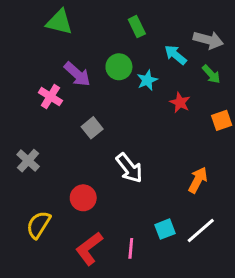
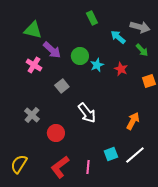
green triangle: (59, 22) -> (33, 30), moved
green circle: (119, 67) -> (80, 56), moved
cyan star: (147, 80) -> (97, 65), moved
gray cross: (28, 161) -> (32, 115), moved
yellow semicircle: (38, 225) -> (19, 164), moved

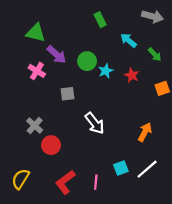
gray arrow: (140, 27) -> (152, 16), moved
gray square: (62, 86) -> (67, 94), turned 32
red circle: (56, 133) -> (51, 145), moved

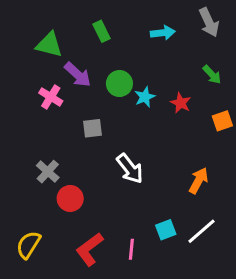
gray arrow: (152, 16) -> (209, 22), turned 50
green rectangle: (100, 20) -> (102, 31), moved
cyan arrow: (128, 40) -> (163, 33), moved, turned 133

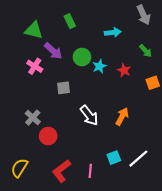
cyan arrow: (163, 33) -> (113, 32), moved
orange arrow: (199, 181) -> (122, 117), moved

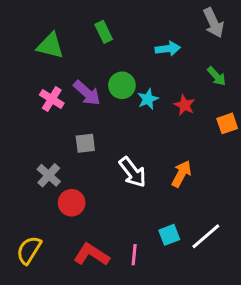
purple arrow: (53, 51) -> (87, 93), moved
gray square: (64, 88) -> (85, 143), moved
red L-shape: (61, 171) -> (91, 255), turned 70

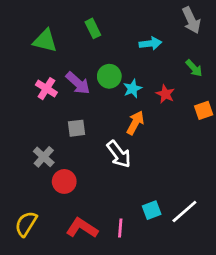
orange arrow: (181, 174) -> (135, 123), moved

